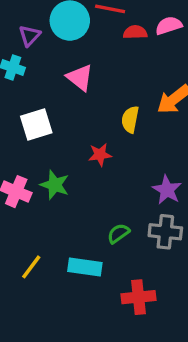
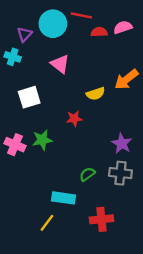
yellow semicircle: (130, 119) -> (96, 94), turned -120
green star: (55, 185) -> (42, 140), turned -30
yellow line: (31, 267) -> (47, 223), moved

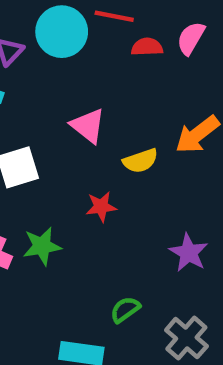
pink semicircle: (123, 27) -> (191, 38), turned -42
pink triangle: (60, 64) -> (88, 126), moved
gray cross: (120, 173) -> (186, 338), moved, turned 35

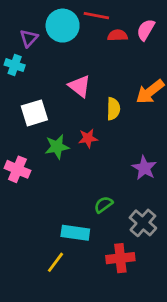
yellow semicircle: (140, 161) -> (113, 109), turned -70
green star: (42, 246) -> (57, 147), moved

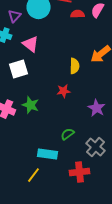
pink triangle: (79, 86) -> (31, 44), moved
red star: (88, 138) -> (64, 91), moved
green star: (57, 147) -> (31, 105), moved, turned 30

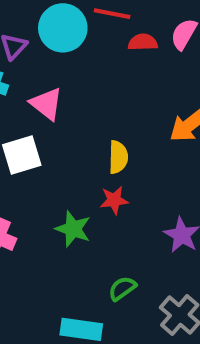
yellow semicircle: (75, 66) -> (118, 157), moved
green star: (31, 105) -> (73, 229), moved

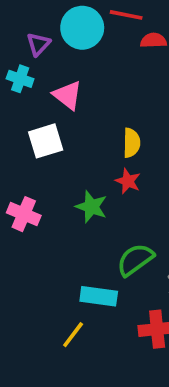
red star: (114, 200) -> (128, 181), turned 30
green semicircle: (122, 288) -> (135, 260), size x1.5

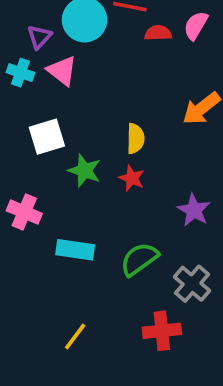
pink triangle: (68, 95) -> (62, 71), moved
green star: (91, 207) -> (85, 171), moved
cyan rectangle: (99, 296) -> (75, 250), moved

